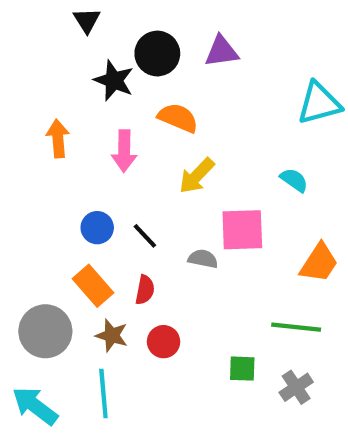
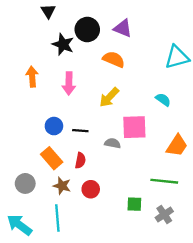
purple triangle: (222, 51) -> (123, 28), turned 30
orange semicircle: (178, 118) -> (114, 59), moved
black line: (145, 236) -> (80, 131), turned -42
gray circle: (45, 331) -> (25, 183), size x0.7

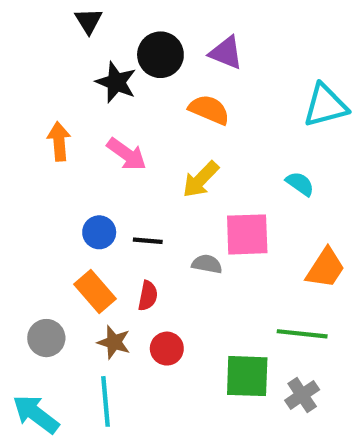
pink arrow: (69, 84) -> (127, 154), turned -55
green square: (134, 204) -> (247, 376), size x1.6

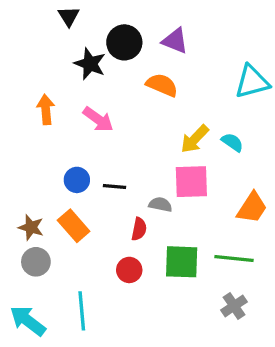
yellow arrow: (201, 179) -> (195, 139), moved
red semicircle: (148, 296) -> (139, 229), moved
brown star: (114, 342) -> (31, 227), moved
green square: (247, 376) -> (182, 262), moved

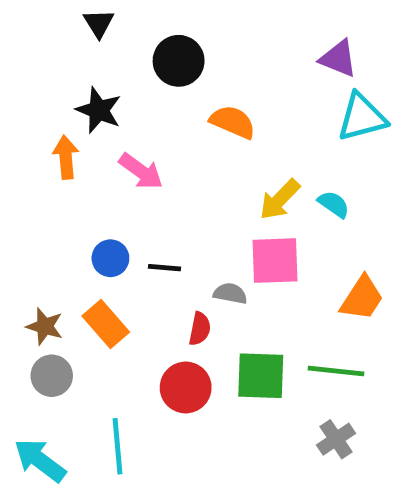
purple triangle: (175, 41) -> (338, 58), moved
black star: (90, 64) -> (99, 110), moved
red circle: (129, 270) -> (186, 387), size x1.4

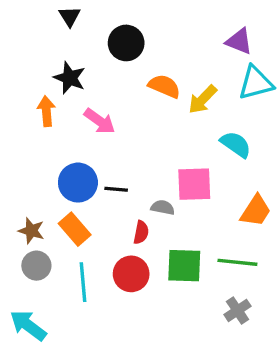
yellow arrow: (280, 199) -> (203, 99), moved
cyan semicircle: (334, 204) -> (236, 144), size x1.4
blue circle: (110, 258) -> (78, 183), size x1.5
cyan line: (117, 446) -> (83, 282), moved

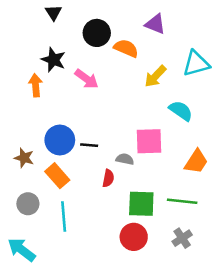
purple triangle: (239, 41) -> (155, 24), moved
orange semicircle: (164, 86) -> (126, 48), moved
pink arrow: (100, 121) -> (87, 79), moved
brown star: (31, 231) -> (24, 158), moved
red circle: (131, 274) -> (134, 237), moved

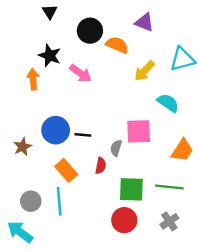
brown star: (24, 158) -> (22, 147), turned 30
gray semicircle: (125, 159) -> (116, 148), turned -84
orange rectangle: (57, 176) -> (66, 170), moved
gray circle: (28, 204) -> (31, 201), moved

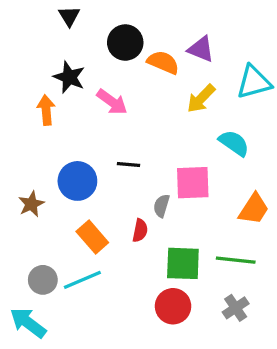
purple triangle: (144, 22) -> (201, 49), moved
black line: (83, 135) -> (129, 164), moved
cyan line: (59, 201) -> (82, 280), turned 72

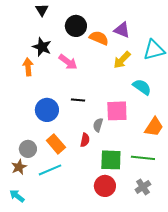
brown star: (31, 204) -> (19, 167), moved
gray circle: (43, 280) -> (28, 149), moved
cyan arrow: (28, 323) -> (17, 196), size x0.7

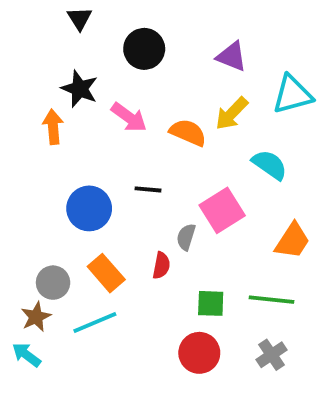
orange semicircle: (99, 38) -> (188, 132), moved
pink square: (117, 111) -> (222, 210), turned -30
green square: (111, 160) -> (211, 303), size x0.7
cyan arrow: (17, 196) -> (26, 355), moved

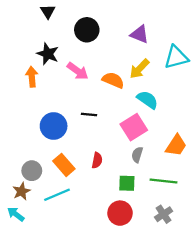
cyan semicircle: (270, 165) -> (147, 100), moved
gray semicircle: (186, 237) -> (137, 155), moved

